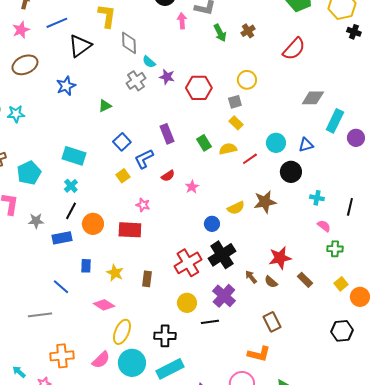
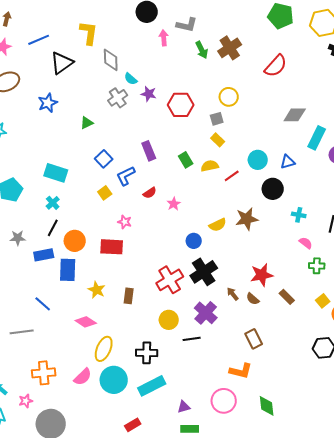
brown cross: (248, 31) -> (230, 48), size x1.6
blue rectangle: (86, 266) -> (68, 270), moved, size x1.6

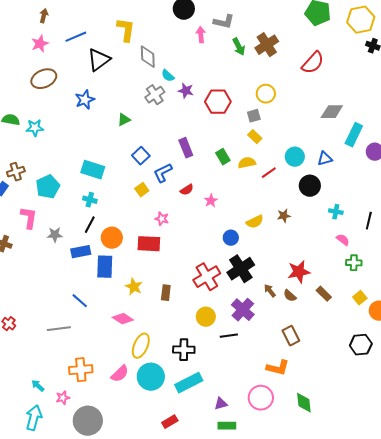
cyan cross: (53, 203) -> (90, 200), turned -32
brown star: (247, 219) -> (284, 216), size x0.6

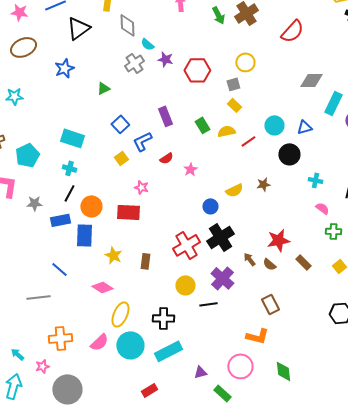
pink star: (40, 44) -> (19, 12), turned 30
green rectangle: (227, 426) -> (222, 393), moved, turned 42

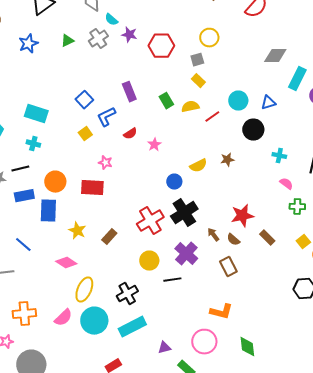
green triangle: (103, 88) -> (67, 41), moved
black line: (69, 193) -> (20, 169), moved, turned 48
brown rectangle: (145, 261) -> (109, 237), turned 35
brown rectangle: (270, 304) -> (228, 267), moved
black cross: (163, 318) -> (127, 294), turned -30

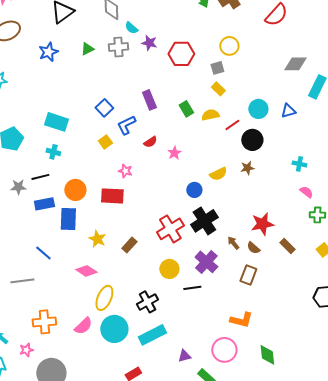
gray cross: (98, 39) -> (118, 47), turned 30
black circle: (253, 130) -> (252, 140), moved
brown rectangle: (228, 267) -> (248, 275), turned 48

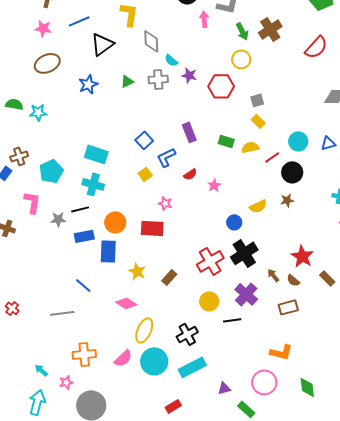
yellow circle: (229, 46) -> (241, 59), moved
green rectangle: (186, 109) -> (226, 141), turned -42
cyan cross: (53, 152) -> (93, 184), size x1.5
red star: (262, 224) -> (302, 256), turned -30
brown rectangle: (248, 275) -> (288, 307), turned 54

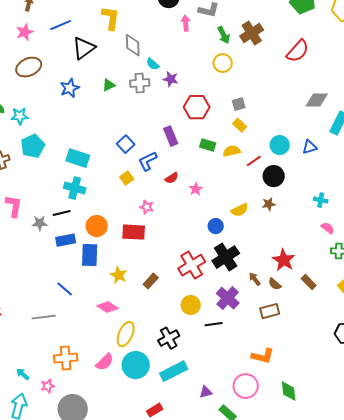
pink star: (43, 28) -> (25, 32), turned -30
red hexagon: (221, 86) -> (197, 107), moved
cyan pentagon: (51, 171) -> (33, 146), moved

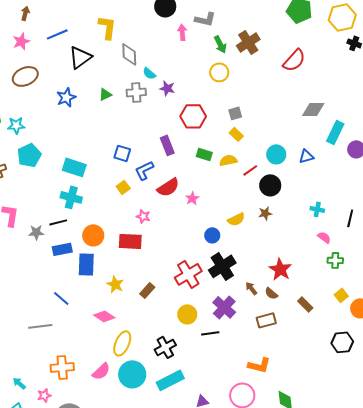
blue square: (126, 144) -> (122, 153), turned -30
red semicircle: (172, 178) -> (168, 187), size x1.6
brown rectangle: (309, 282) -> (305, 304), moved

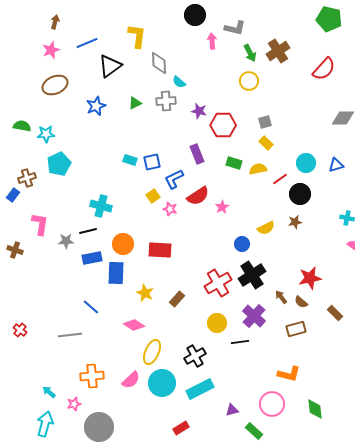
purple star: (167, 88) -> (199, 111), moved
blue square: (122, 153) -> (152, 162), turned -30
cyan rectangle: (74, 167) -> (130, 160), moved, size x0.6
pink star: (143, 216) -> (170, 209), moved
red star: (280, 269) -> (310, 278), turned 30

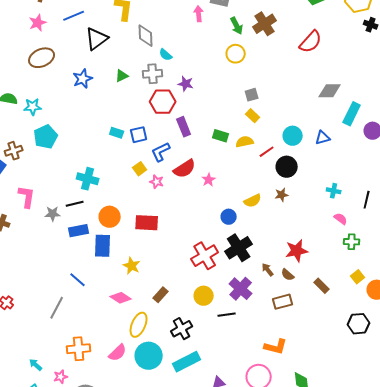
red hexagon: (223, 125) -> (163, 102), moved
brown rectangle: (177, 299) -> (161, 295), moved
gray line: (70, 335) -> (57, 308), turned -55

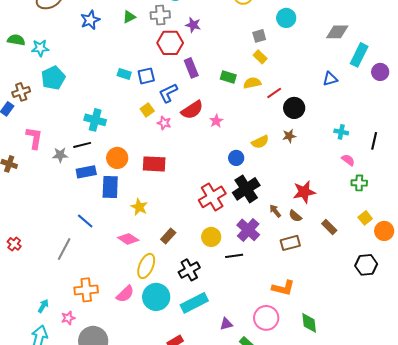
cyan circle: (293, 136) -> (286, 18), moved
cyan arrow: (36, 365) -> (43, 306), turned 80

